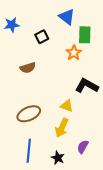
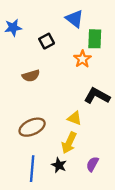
black star: (58, 158) -> (59, 165), moved

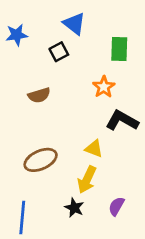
blue triangle: (75, 19) -> (74, 24), moved
orange star: (82, 59) -> (104, 87), moved
blue line: (32, 169) -> (22, 218), moved

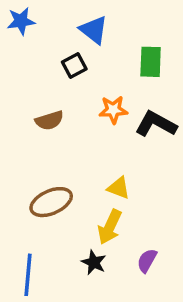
blue star: (17, 35) -> (21, 21), moved
orange star: (104, 87) -> (113, 110), moved, turned 30
black L-shape: (122, 121) -> (156, 124), moved

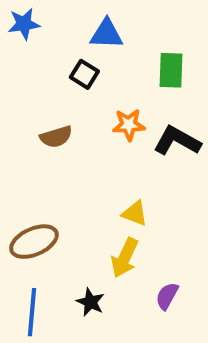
blue triangle: (94, 30) -> (107, 34), turned -36
black square: (74, 65) -> (84, 74), turned -30
brown ellipse: (51, 202) -> (34, 242), moved
black star: (94, 262) -> (90, 302), moved

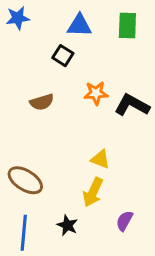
green rectangle: (171, 70) -> (127, 25), moved
brown ellipse: (34, 242) -> (25, 180), turned 56

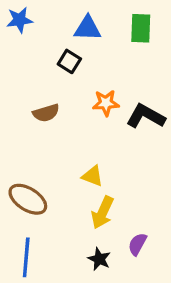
yellow triangle: (100, 159) -> (93, 176), moved
black star: (67, 225) -> (99, 259), moved

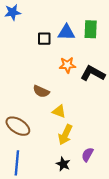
blue triangle: (88, 28) -> (66, 32), moved
green rectangle: (141, 28) -> (91, 29), moved
black square: (69, 61) -> (44, 39), turned -32
brown semicircle: (46, 113) -> (41, 91), moved, turned 42

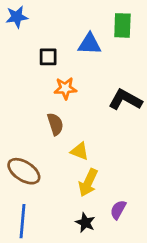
green rectangle: (91, 29) -> (122, 25), moved
black square: (44, 39) -> (48, 57), moved
orange star: (67, 65) -> (65, 88), moved
brown semicircle: (41, 91) -> (55, 124), turned -133

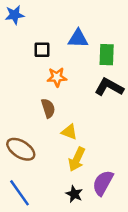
green rectangle: (122, 25) -> (107, 55), moved
purple semicircle: (118, 210) -> (103, 183), size x1.5
blue line: (22, 221) -> (20, 193), turned -40

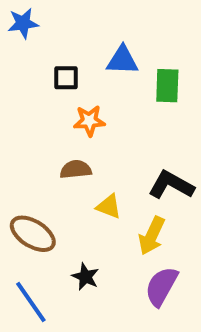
black L-shape: (109, 87) -> (171, 185), moved
brown semicircle: (48, 108) -> (76, 169), turned -78
yellow arrow: (77, 159) -> (152, 236), moved
black star: (74, 194) -> (85, 277), moved

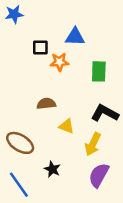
green rectangle: (167, 86) -> (99, 71), moved
orange star: (89, 121) -> (59, 62), moved

